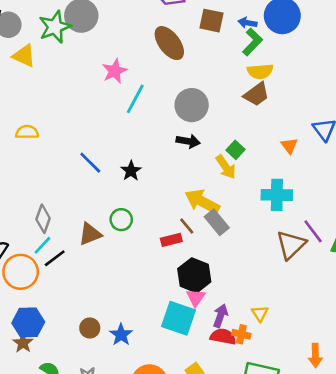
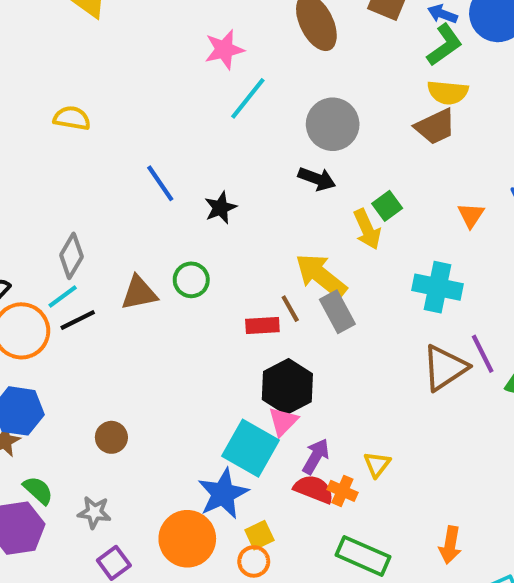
blue star: (121, 335) -> (223, 494), moved, size x1.4

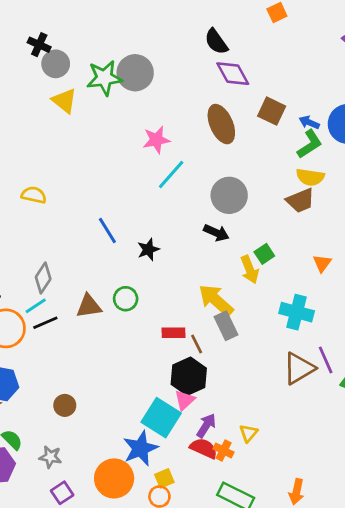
yellow semicircle: (72, 118) -> (34, 195), moved
brown line: (290, 309) -> (197, 344), moved

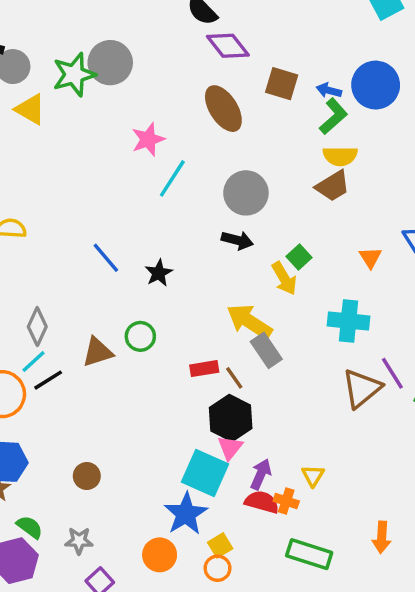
orange circle: (114, 478) -> (160, 555), size x0.7

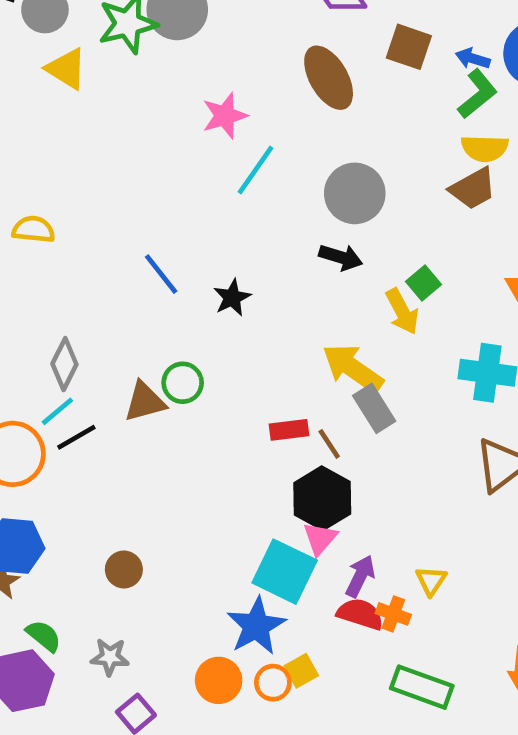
green circle: (140, 336) -> (183, 383), moved
orange circle: (218, 568) -> (273, 683), moved

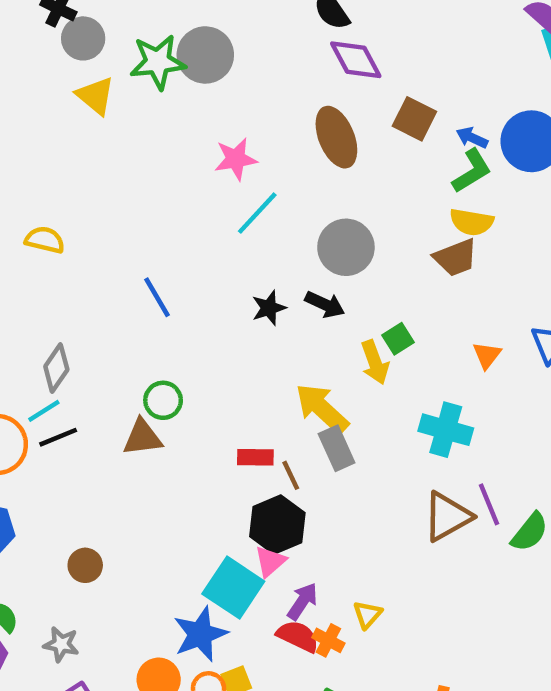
black star: (232, 298) -> (269, 308), moved
brown triangle: (145, 402) -> (142, 438), moved

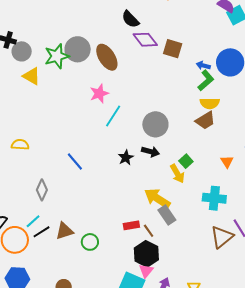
brown square: (414, 119) -> (173, 49), moved
brown ellipse: (336, 137) -> (107, 57), moved
gray diamond: (56, 368) -> (42, 190), moved
green circle: (163, 400) -> (90, 242), moved
brown triangle: (142, 438) -> (64, 231), moved

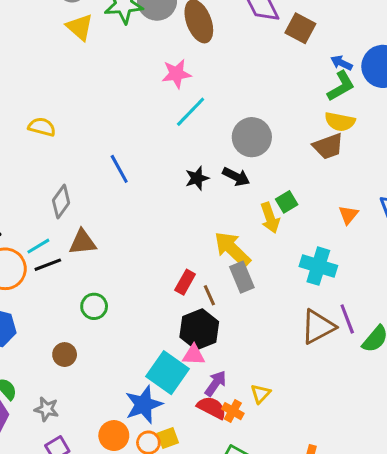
red rectangle: (131, 225) -> (185, 282), turned -63
brown triangle: (64, 231) -> (83, 242), moved
green circle: (90, 242) -> (94, 306), moved
pink triangle: (146, 271) -> (194, 355), turned 42

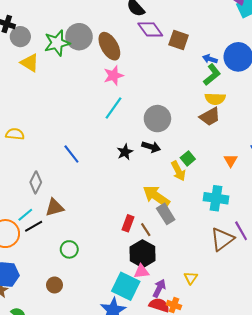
pink star: (176, 74) -> (114, 76), moved
yellow triangle: (261, 394) -> (191, 278), moved

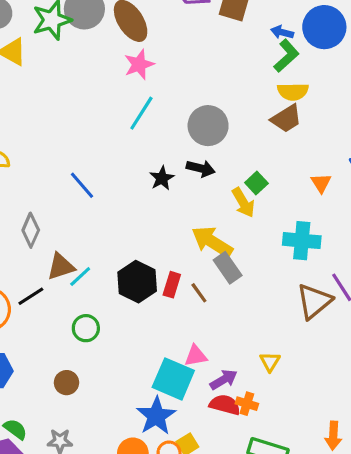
cyan line: (25, 215) -> (80, 277), moved
black hexagon: (143, 254) -> (137, 282), moved
purple arrow: (159, 288) -> (224, 380), turned 36

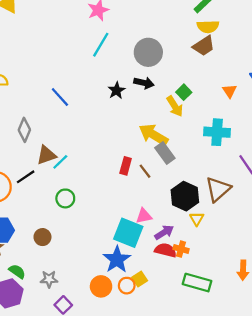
black hexagon: (137, 282) -> (185, 196), moved
brown triangle: (314, 301) -> (218, 189), moved
brown circle: (66, 383) -> (42, 237), moved

